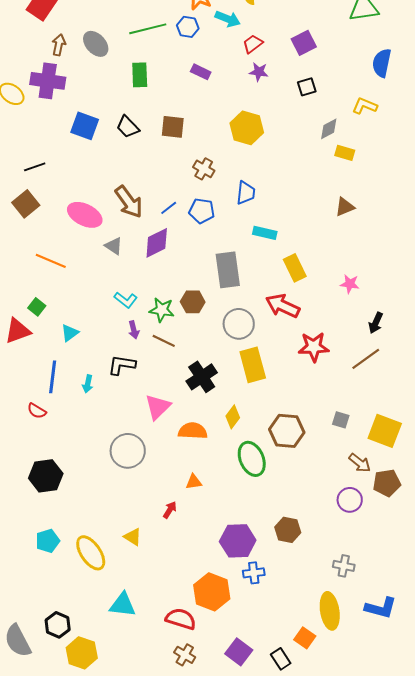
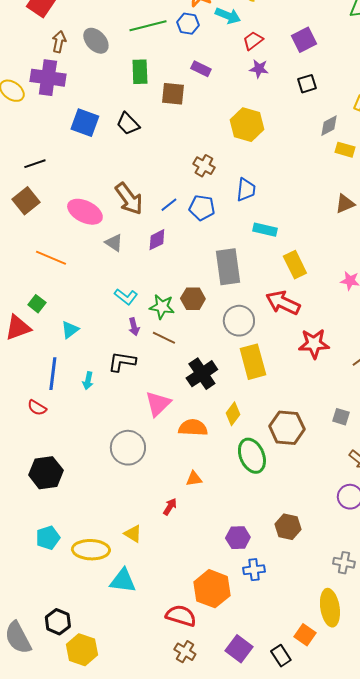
brown square: (173, 127) -> (173, 94), moved
purple diamond: (157, 243) -> (157, 240), size x0.7
purple hexagon: (238, 541) -> (238, 538), size x0.7
yellow ellipse: (91, 553) -> (91, 550), turned -54
cyan triangle: (123, 605) -> (123, 581), moved

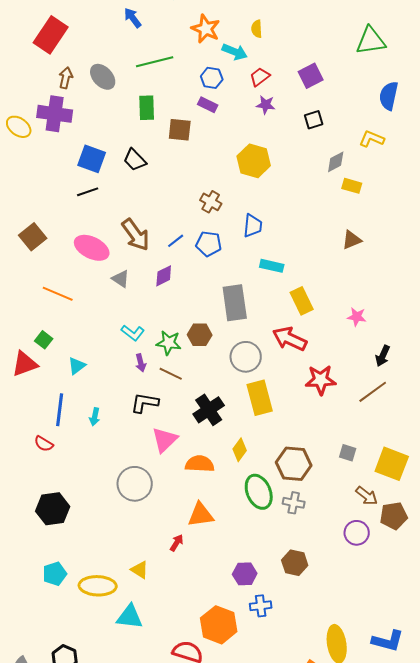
blue hexagon: (188, 24) -> (212, 78), moved
black line: (35, 164) -> (88, 192), moved
black L-shape: (122, 362) -> (145, 403), moved
orange triangle: (194, 479) -> (201, 515), size x1.6
gray cross: (344, 563) -> (294, 503), moved

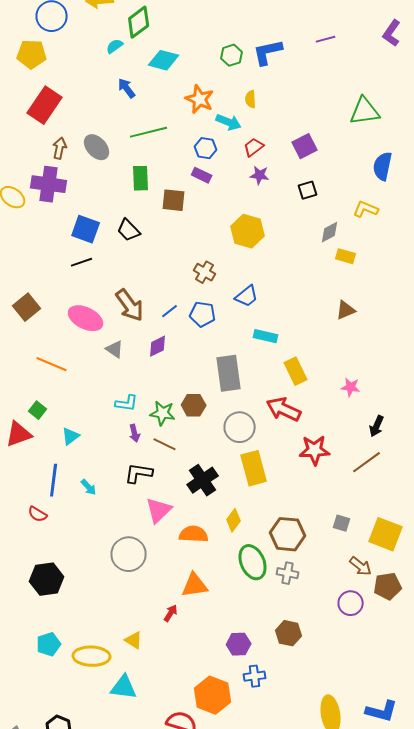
blue trapezoid: (253, 226) -> (247, 296), turned 45
cyan L-shape: (133, 333) -> (127, 403), turned -30
cyan arrow: (95, 417) -> (89, 487), turned -54

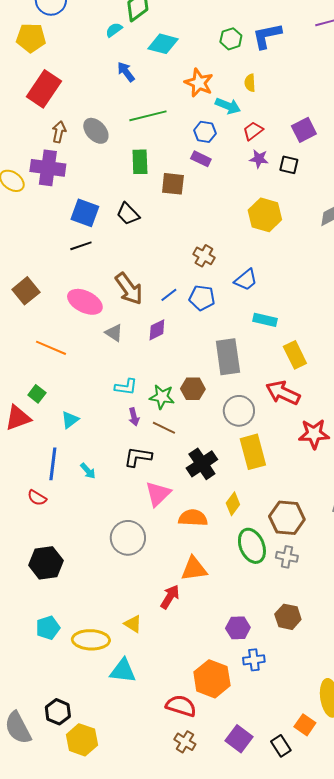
black square: (308, 190) -> (289, 165), moved, turned 30
yellow hexagon: (248, 231) -> (265, 215), moved
red arrow: (171, 613) -> (170, 597), size x1.4

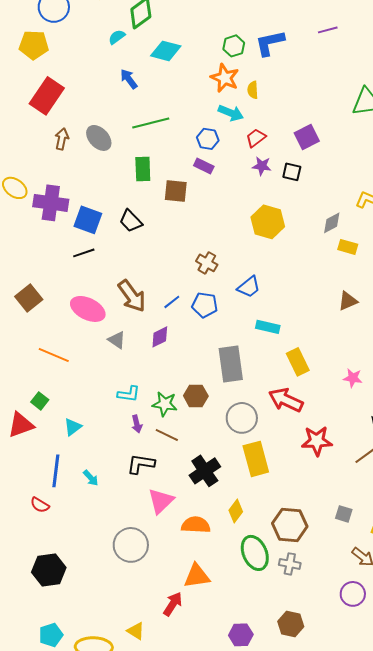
orange star: (199, 83) -> (225, 78), moved
purple cross: (48, 168) -> (51, 203), moved

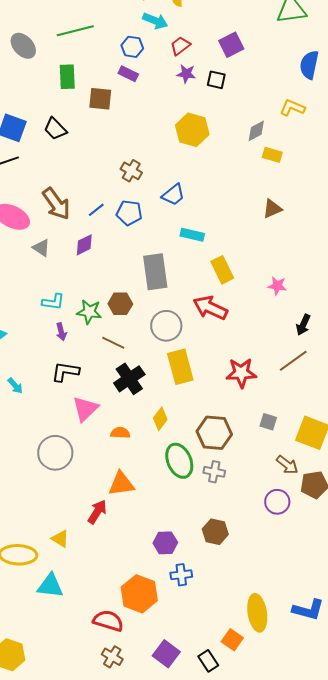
brown line: (167, 435) -> (113, 343), moved
red star: (317, 441) -> (241, 373), moved
orange semicircle: (196, 525) -> (120, 433), size x0.7

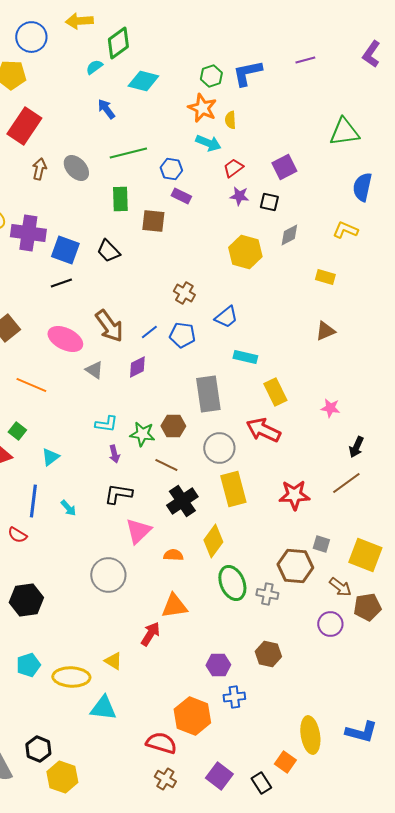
blue hexagon: (132, 47) -> (171, 169), moved
gray diamond: (256, 131) -> (289, 235), moved
yellow diamond: (160, 419) -> (213, 541), size x1.4
brown hexagon: (214, 433) -> (295, 566), moved

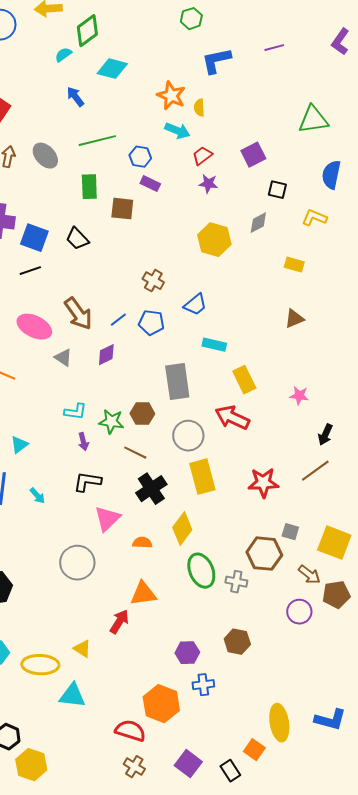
green hexagon: (211, 76) -> (191, 19), moved
black square: (269, 202) -> (277, 190), moved

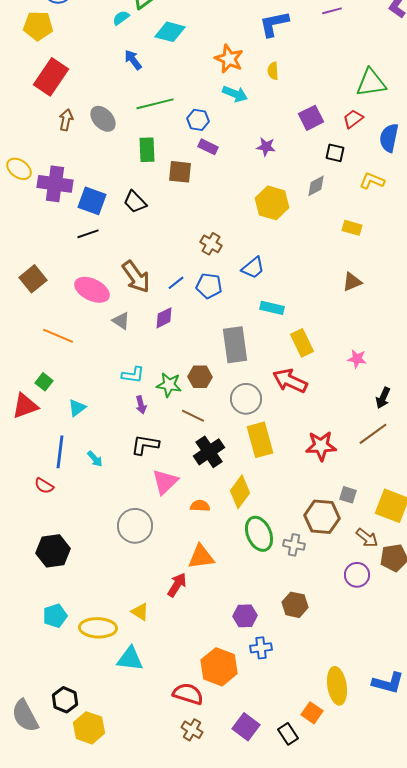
yellow semicircle: (199, 108) -> (273, 71), moved
red trapezoid: (202, 156) -> (353, 119), moved

